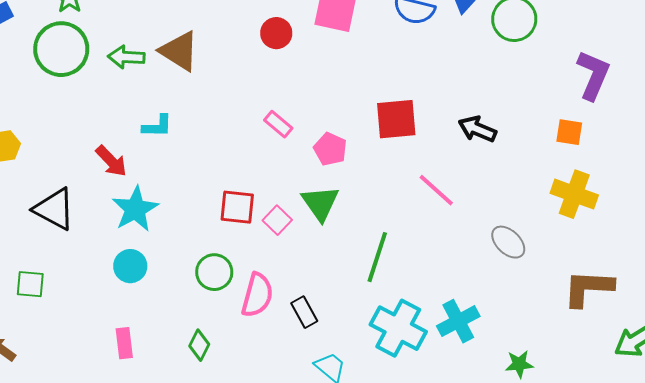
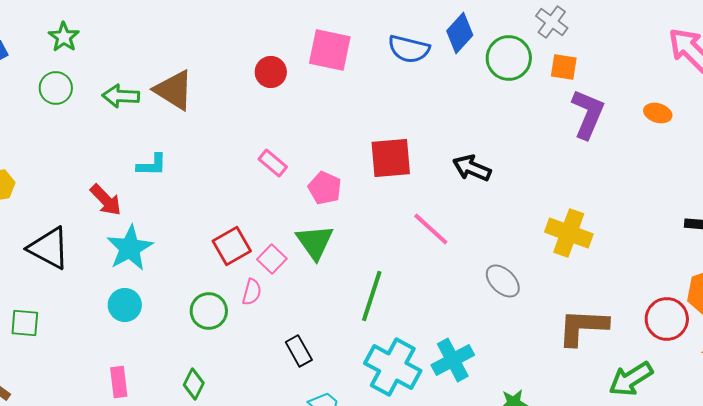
green circle: (61, 49) -> (56, 88), size x0.6
orange square: (569, 132) -> (564, 67), moved
red square: (237, 207) -> (232, 246), turned -36
pink semicircle: (257, 295) -> (252, 292), moved, size x0.6

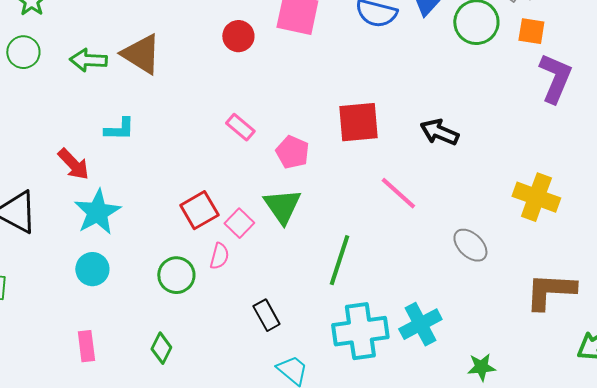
cyan cross: (393, 367) -> (360, 331), turned -36

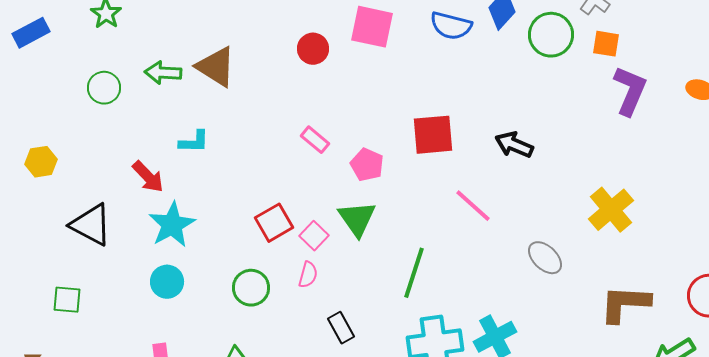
green circle: (23, 52) -> (104, 88), moved
yellow cross: (536, 197) -> (611, 210), turned 30
pink semicircle: (219, 256) -> (308, 275), moved

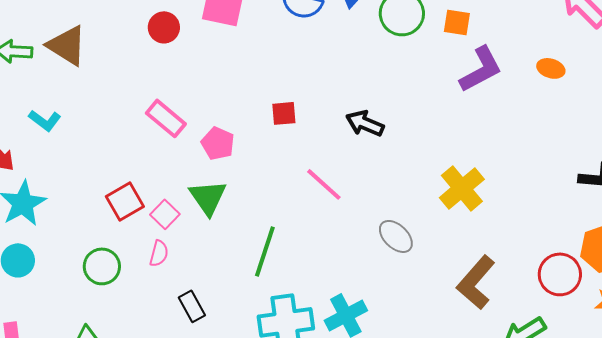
purple L-shape: (630, 91) -> (481, 69), turned 39
red square: (433, 135) -> (284, 113), size x0.6
pink rectangle: (315, 140) -> (166, 118), size x1.4
cyan L-shape: (194, 142) -> (45, 120), turned 36
brown L-shape: (625, 304) -> (476, 282), turned -52

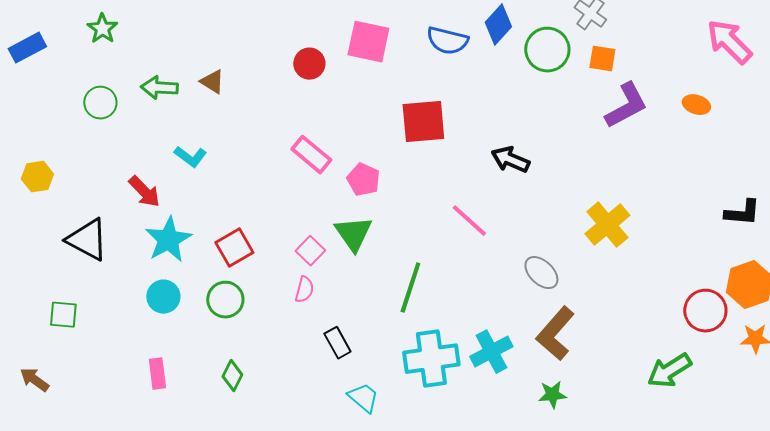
brown triangle: (67, 45) -> (212, 82), size x0.6
red square: (284, 113) -> (423, 122), moved, size x1.8
red square: (125, 201) -> (234, 248), moved
green circle: (102, 266) -> (225, 300), moved
brown L-shape: (476, 282) -> (555, 334), moved

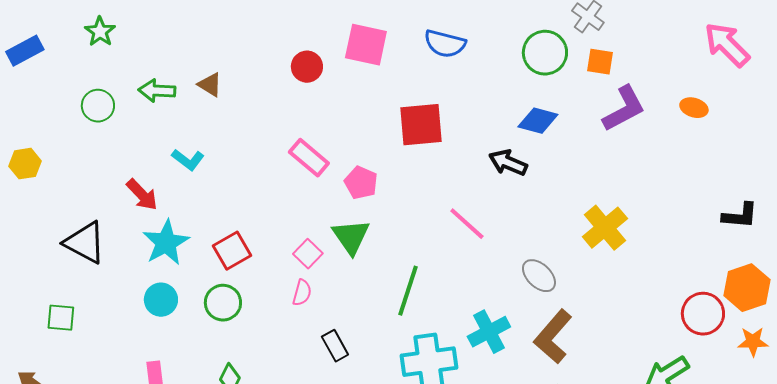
blue diamond: (498, 25) -> (538, 121), moved, turned 63
yellow hexagon: (37, 177) -> (25, 164), moved
cyan cross: (491, 352) -> (489, 332), moved

